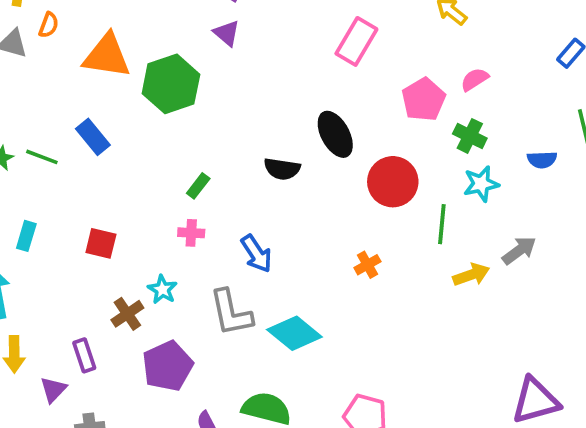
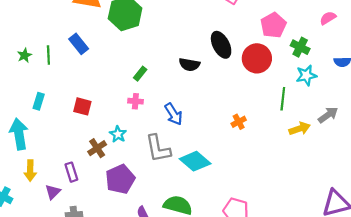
pink semicircle: (475, 79) -> (328, 18), moved
green line: (42, 157) -> (48, 55), turned 66
red circle: (393, 182) -> (257, 58), moved

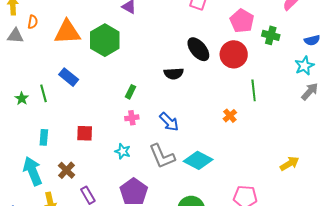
cyan star: (306, 75) -> (304, 66), moved
green line: (283, 99) -> (254, 90), moved
yellow arrow: (300, 129) -> (289, 164), moved
brown cross: (97, 148) -> (67, 170), moved

